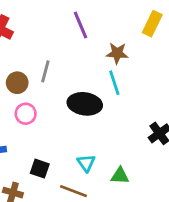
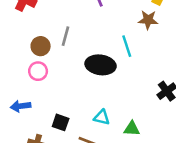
brown star: (117, 53) -> (148, 20), moved
pink circle: (26, 114) -> (38, 71), moved
cyan triangle: (86, 163) -> (102, 117), turned -42

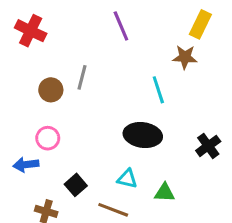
black ellipse: (101, 65) -> (143, 135), moved
pink circle: (38, 71) -> (48, 138), moved
black square: (61, 122) -> (76, 185), turned 30

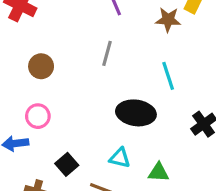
brown star: (185, 57) -> (168, 20), moved
gray line: (82, 77) -> (107, 53), moved
cyan line: (158, 90) -> (168, 76), moved

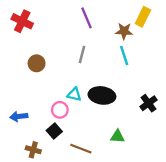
cyan line: (168, 76) -> (124, 56), moved
pink circle: (38, 116) -> (60, 110), moved
cyan triangle: (120, 158) -> (74, 94), moved

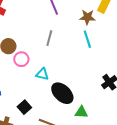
black ellipse: (102, 95) -> (62, 93), moved, turned 35
pink circle: (60, 110) -> (21, 59), moved

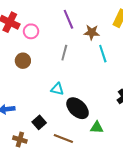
brown star: (87, 17) -> (92, 32), moved
pink circle: (21, 59) -> (31, 31), moved

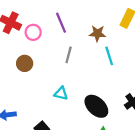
purple line: (68, 19) -> (61, 23), moved
black ellipse: (78, 108) -> (96, 106), moved

